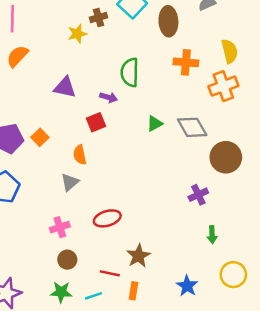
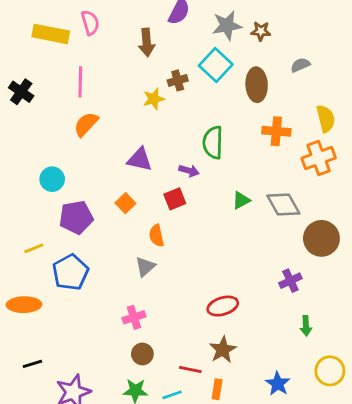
orange square: (40, 137) -> (125, 203), moved
red ellipse: (107, 218) -> (223, 306), moved

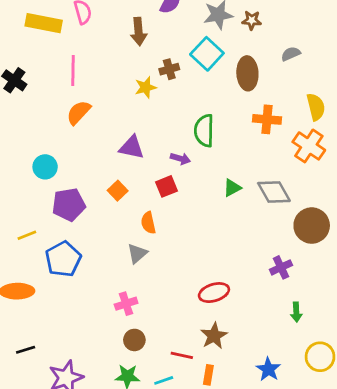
orange cross: (319, 158) -> (309, 146), turned -36

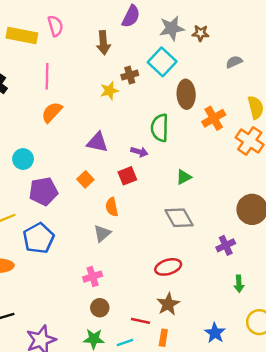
brown ellipse: (247, 73) -> (186, 94), moved
orange cross: (267, 119) -> (214, 118), turned -35
gray diamond: (274, 192) -> (179, 218), moved

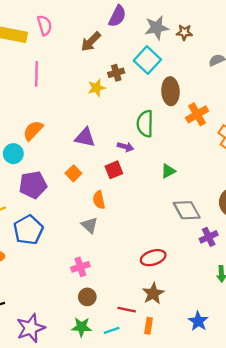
brown arrow: (103, 43) -> (91, 42), turned 50
orange semicircle: (52, 112) -> (33, 131), moved
gray diamond: (179, 218) -> (187, 210), moved
gray triangle: (102, 233) -> (90, 225), turned -36

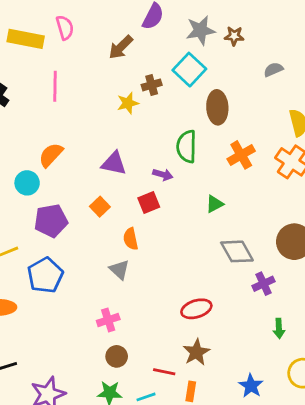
orange cross: (197, 114) -> (241, 155), moved

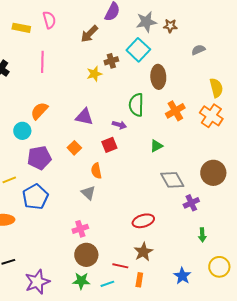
yellow rectangle: (26, 39) -> (21, 28), size x0.7
brown circle: (117, 356) -> (86, 255), size x1.5

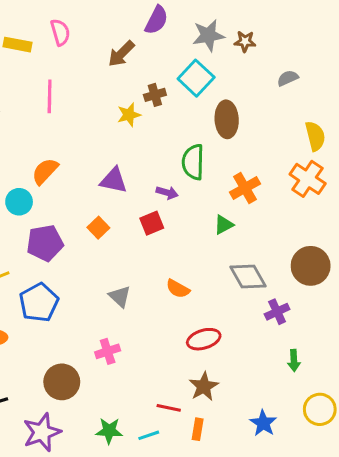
orange cross: (175, 111) -> (245, 188), moved
orange semicircle: (96, 171) -> (178, 289), moved, turned -49
brown circle: (86, 255) -> (62, 382), moved

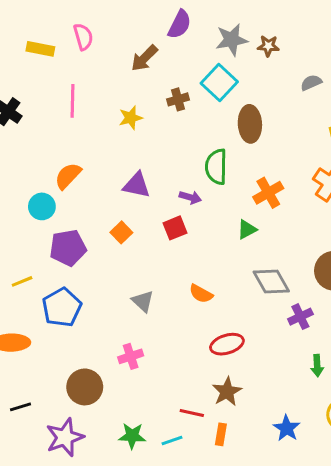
yellow star: (129, 115) -> (131, 118), moved

